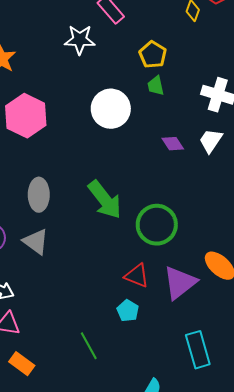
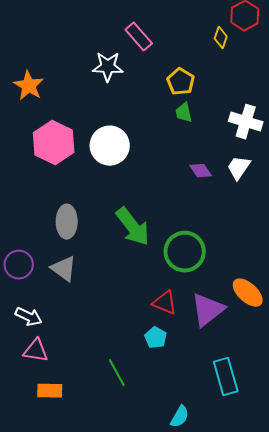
white circle: (111, 109) -> (110, 146), moved
orange rectangle: (22, 364) -> (50, 391), turned -35

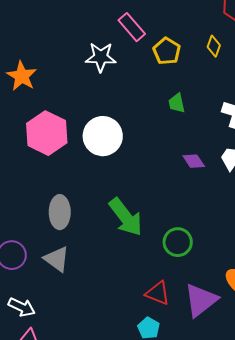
yellow diamond: (221, 38) -> (214, 46), moved
yellow pentagon: (181, 82) -> (167, 51), moved
green circle: (185, 252) -> (178, 242), size x0.7

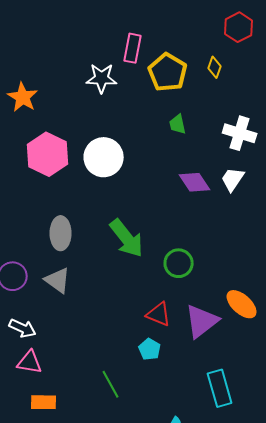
pink rectangle: (132, 27) -> (133, 48), turned 52
yellow pentagon: (167, 51) -> (168, 72), size x1.4
purple diamond: (194, 161) -> (195, 182), size x1.4

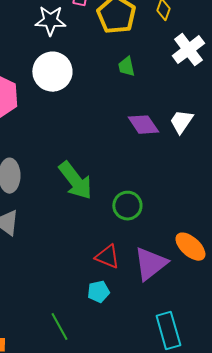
white cross: (240, 133) -> (188, 50), moved, turned 36
white circle: (104, 157) -> (52, 72), moved
cyan pentagon: (150, 349) -> (98, 292), turned 30

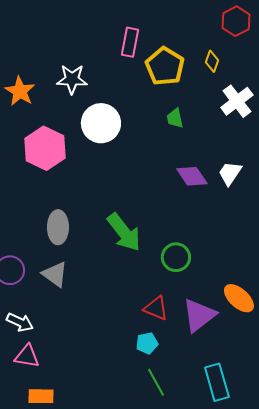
white star: (50, 21) -> (72, 79), moved
green line: (59, 327) -> (156, 382), moved

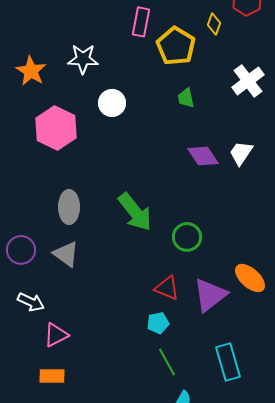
yellow diamond: (212, 61) -> (214, 24), moved
white circle: (101, 123) -> (112, 103), size x0.7
pink triangle: (27, 356) -> (56, 335), moved, turned -36

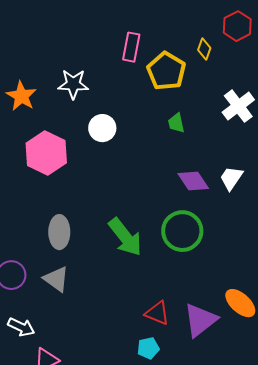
green circle: (187, 237) -> (182, 231), moved, size x1.4

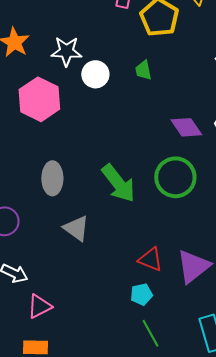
white star: (73, 84) -> (66, 51), moved
green trapezoid: (176, 123) -> (143, 70), moved
gray triangle: (56, 279) -> (76, 228), moved

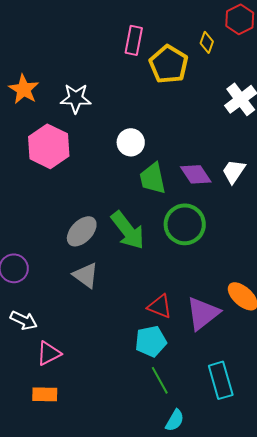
green trapezoid: (143, 70) -> (153, 178), moved, size x1.6
white circle: (95, 74) -> (131, 142), moved
gray ellipse: (52, 178) -> (82, 231), moved, turned 44
cyan pentagon: (141, 294) -> (151, 341), size x1.4

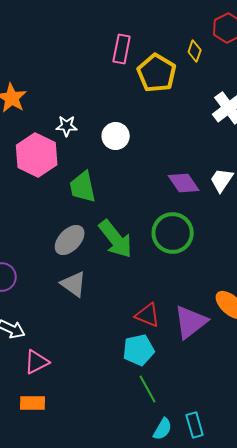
white star: (76, 98) -> (67, 126), moved, size x0.7
white circle: (131, 142) -> (116, 136), moved
green trapezoid: (153, 178) -> (83, 187), moved
cyan rectangle: (221, 380) -> (195, 425), moved, size x0.7

